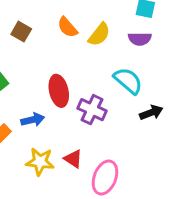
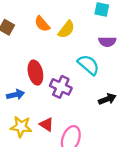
purple semicircle: (140, 39) -> (107, 42), moved
black arrow: (151, 112) -> (107, 99), moved

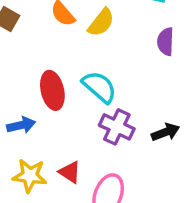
purple semicircle: (107, 42) -> (166, 42), turned 91
cyan semicircle: (88, 65) -> (99, 87), moved
purple cross: (61, 87) -> (117, 127), moved

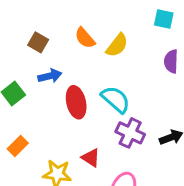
blue arrow: (21, 125) -> (50, 76), moved
red triangle: (70, 172) -> (91, 158), moved

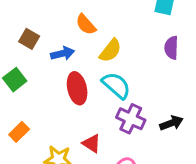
brown square: (38, 42) -> (29, 39), moved
yellow semicircle: (117, 45) -> (110, 51), moved
blue arrow: (50, 76) -> (63, 53), moved

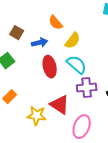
purple cross: (131, 119) -> (87, 88), turned -30
red triangle: (92, 143) -> (60, 105), size x1.5

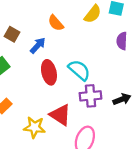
yellow semicircle: (73, 41) -> (93, 14), moved
blue arrow: (40, 43) -> (38, 45), turned -35

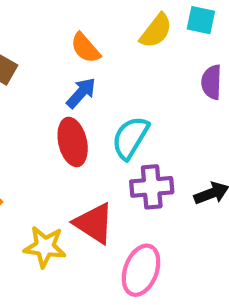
blue arrow: (38, 45) -> (81, 93), moved
cyan semicircle: (79, 70) -> (130, 138), turned -100

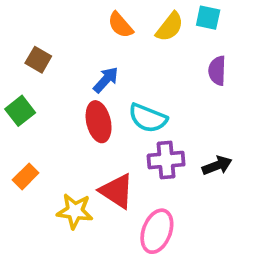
orange semicircle: (85, 48) -> (120, 25), moved
cyan semicircle: (130, 138) -> (148, 118), turned -99

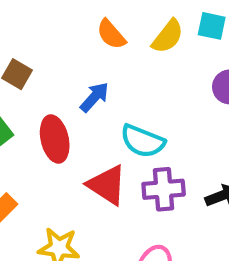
red ellipse: (99, 122) -> (55, 139), moved
red triangle: (117, 191) -> (107, 185), moved

